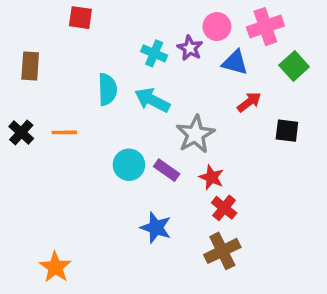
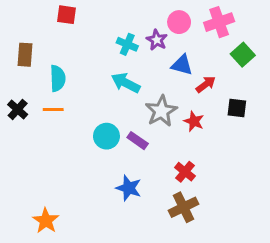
blue triangle: (235, 62) -> (182, 65), moved
cyan semicircle: (107, 89) -> (58, 78), moved
red star: (212, 177) -> (194, 121), moved

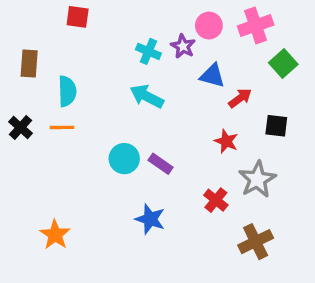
gray star: (161, 111) -> (257, 179), moved
brown cross: (184, 207) -> (256, 242), moved
orange star: (46, 221) -> (55, 235), moved

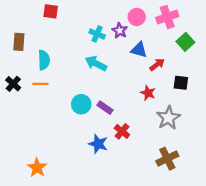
red cross: (216, 200) -> (122, 131), moved
orange star: (55, 235) -> (37, 168), moved

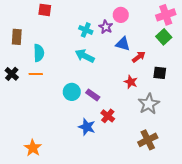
pink cross: (167, 17) -> (166, 15), moved

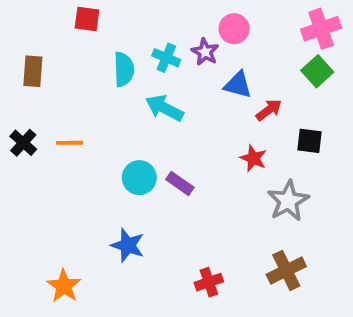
cyan semicircle: (39, 53) -> (124, 69), moved
red cross: (108, 116) -> (209, 282), moved, turned 32
blue star: (87, 127) -> (128, 245), moved

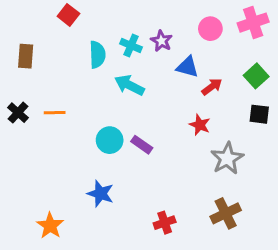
red square: (87, 19) -> (68, 15), turned 30
pink circle: (234, 29) -> (210, 29), moved
green square: (317, 71) -> (256, 76), moved
black square: (309, 141) -> (259, 114), moved

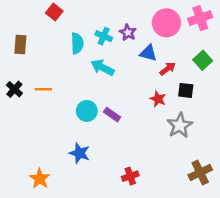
pink circle: (210, 29) -> (166, 23), size x1.5
black square: (259, 114) -> (186, 90), moved
brown cross: (226, 213) -> (200, 172), moved

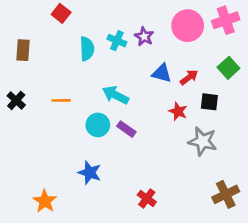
blue triangle: (148, 53) -> (162, 73), moved
cyan arrow: (102, 67) -> (115, 95), moved
orange line: (43, 89) -> (61, 100), moved
gray star: (180, 125) -> (203, 141), turned -30
red cross: (130, 176) -> (147, 198), turned -35

